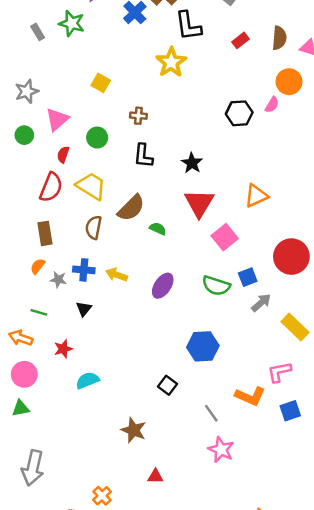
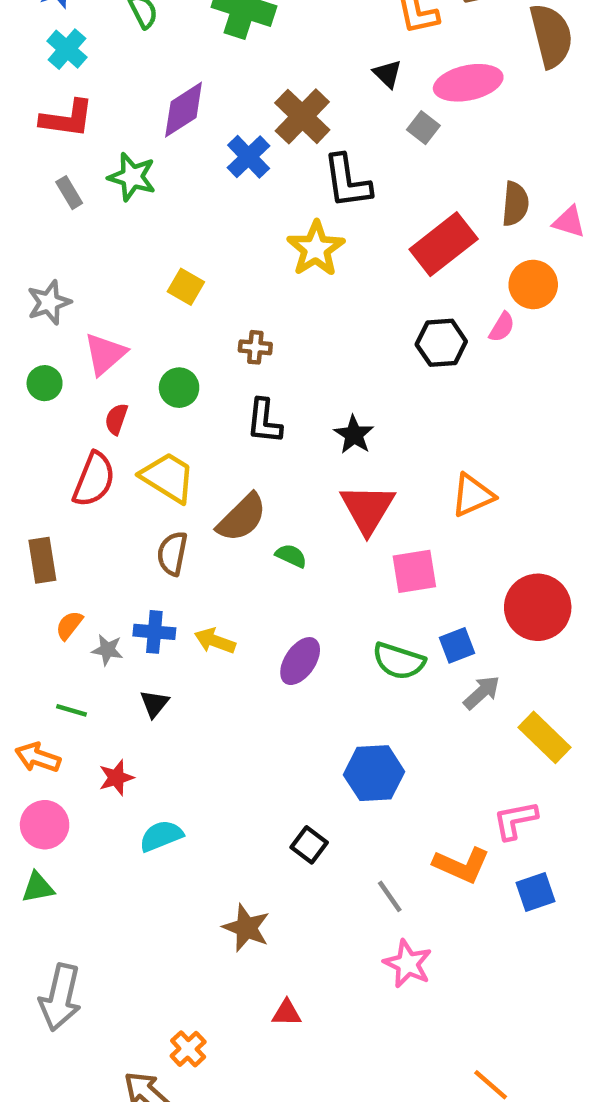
red rectangle: (240, 40) -> (444, 244), moved, size x2.0
brown rectangle: (45, 233) -> (42, 560), moved
pink square: (225, 237) -> (414, 571), turned 30

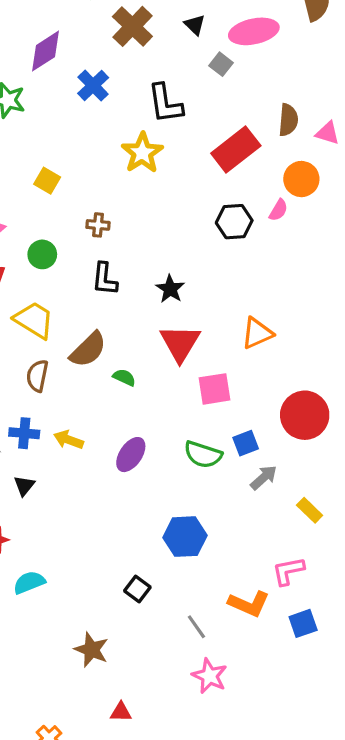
brown cross: (302, 116) -> (132, 26), moved
yellow rectangle: (544, 737) -> (310, 510), size x0.7

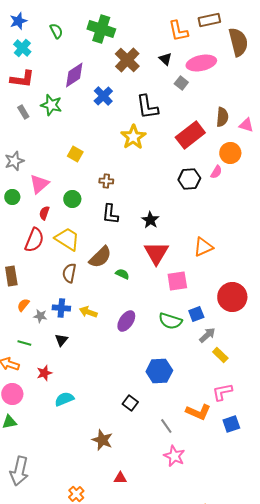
yellow rectangle: (310, 510) -> (220, 355), moved

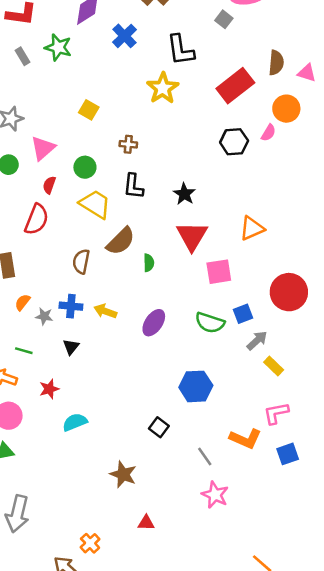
yellow trapezoid: (67, 239) -> (95, 204), moved
green semicircle: (122, 274) -> (149, 263), turned 64

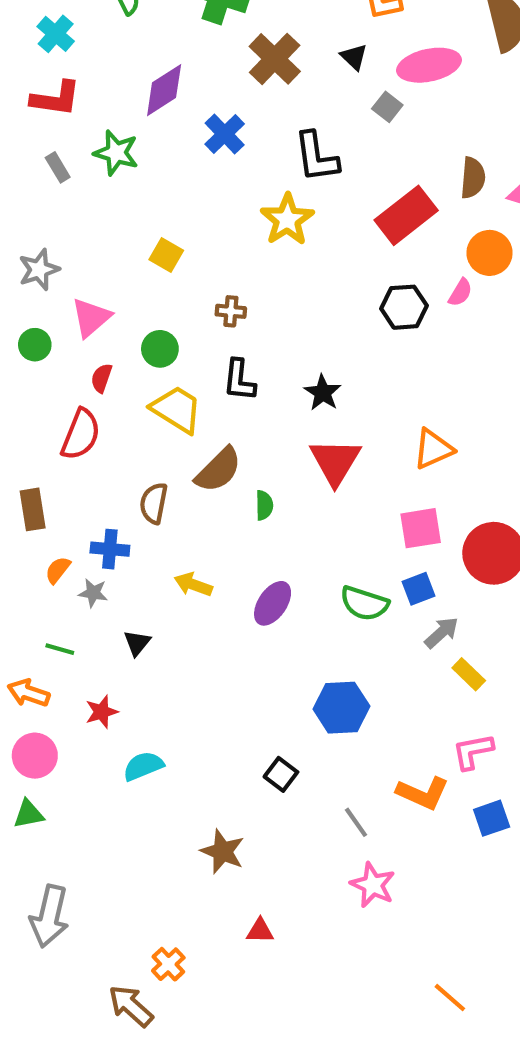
pink square: (219, 272) -> (421, 528), moved
blue cross: (71, 306) -> (110, 549), moved

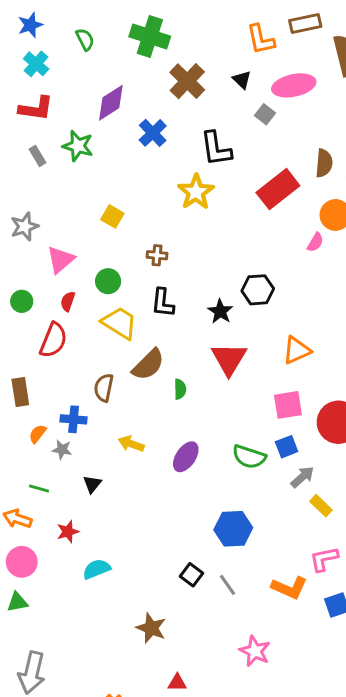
black hexagon: (404, 307) -> (258, 290), moved
green circle: (35, 345) -> (22, 301), moved
gray line: (356, 822) -> (228, 585), moved

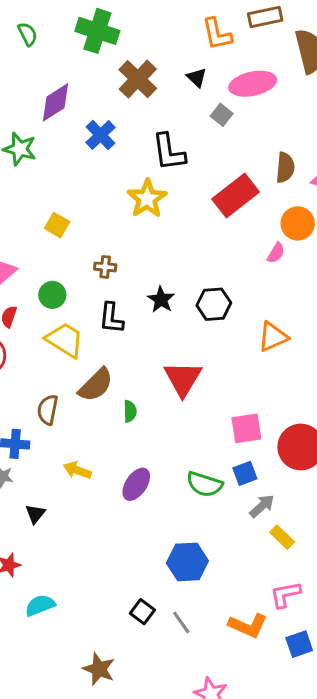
black star: (220, 311) -> (161, 300), moved
orange triangle: (297, 350) -> (273, 337), moved

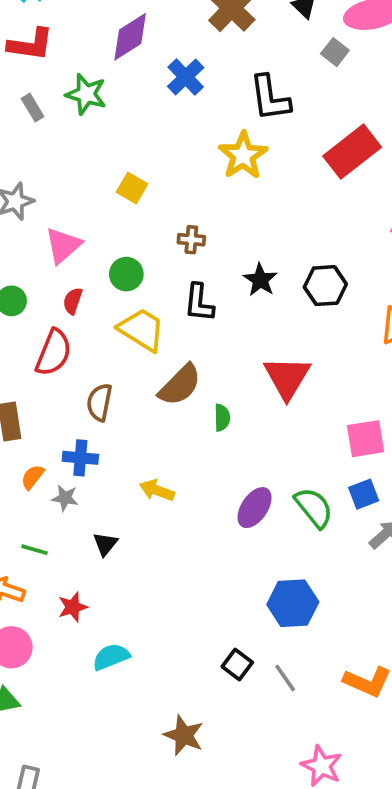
brown semicircle: (48, 410) -> (100, 402), moved
purple ellipse: (136, 484) -> (255, 508), moved
green semicircle: (205, 484) -> (314, 508), turned -147

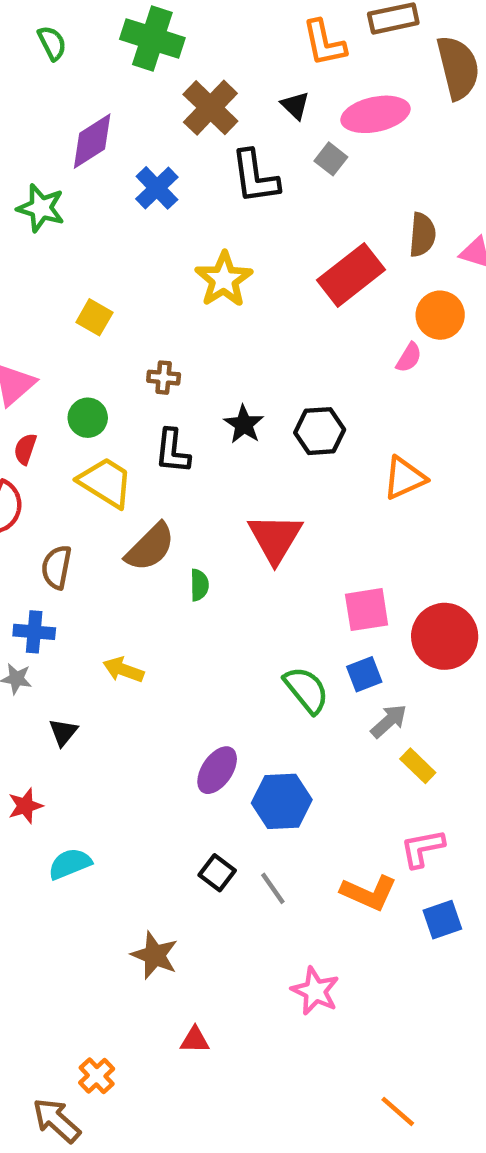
black L-shape: (270, 98) -> (255, 177), moved
purple ellipse: (255, 508) -> (217, 770), moved

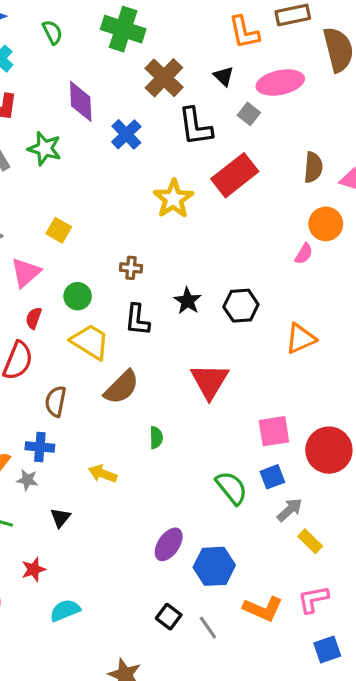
purple diamond: (92, 141) -> (81, 101), turned -60
red rectangle: (351, 275) -> (235, 175), moved
yellow square: (94, 317) -> (59, 230), moved
green semicircle: (199, 585) -> (156, 438), moved
orange L-shape: (369, 893) -> (263, 609), moved

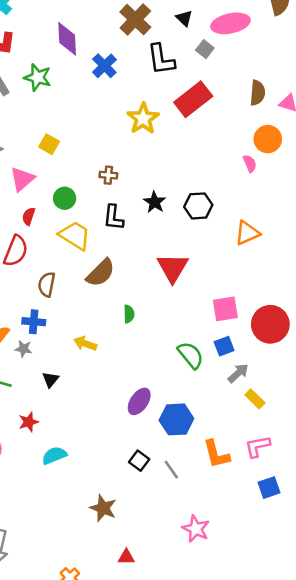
pink semicircle: (304, 254) -> (250, 164), turned -54
orange L-shape: (263, 609) -> (216, 454), turned 52

